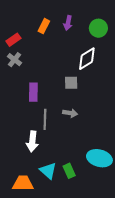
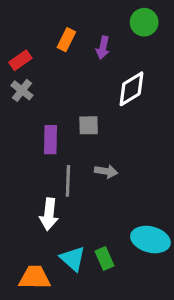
purple arrow: (68, 23) -> (103, 48), moved
green circle: (98, 28) -> (144, 22), moved
gray square: (71, 83) -> (89, 125), moved

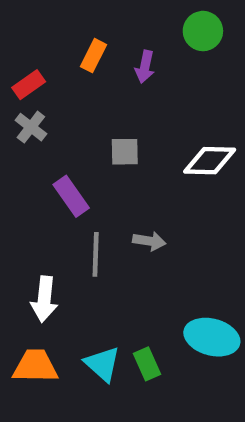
white diamond: (131, 89) -> (210, 161), moved, turned 33
gray square: (89, 125) -> (125, 152), moved
purple rectangle: (51, 140) -> (71, 196), turned -36
white arrow: (49, 214) -> (44, 299), moved
orange trapezoid: (35, 278) -> (35, 366), moved

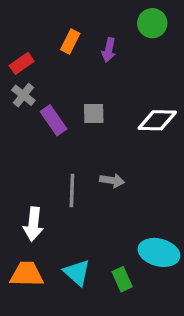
purple rectangle: (71, 196) -> (54, 120), moved
green rectangle: (147, 364) -> (122, 279), moved

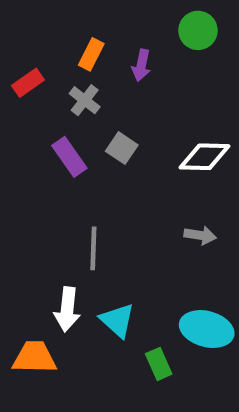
gray cross: (23, 95) -> (85, 100), moved
gray square: (94, 114) -> (122, 148), turned 35
gray arrow: (112, 180) -> (200, 235), moved
white arrow: (33, 224) -> (67, 309), moved
cyan triangle: (77, 273) -> (117, 320), moved

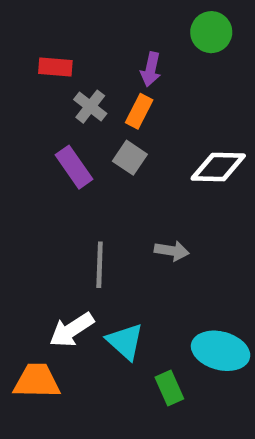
orange rectangle: (91, 54) -> (139, 111), moved
red rectangle: (28, 83) -> (55, 67), moved, turned 40
gray arrow: (200, 235) -> (172, 251), moved
white arrow: (67, 309) -> (72, 330), turned 51

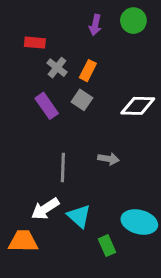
purple arrow: (151, 69) -> (95, 25), moved

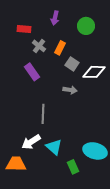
green circle: (133, 21) -> (86, 26), moved
purple arrow: (95, 25) -> (55, 18), moved
gray square: (82, 100) -> (72, 64), moved
gray arrow: (108, 159) -> (70, 90), moved

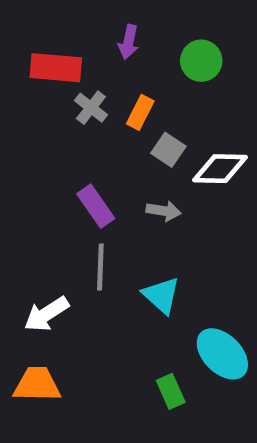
red rectangle: (24, 29) -> (56, 68), size x1.5
purple rectangle: (32, 72) -> (96, 206), moved
white arrow: (31, 142) -> (46, 314), moved
cyan triangle: (54, 147) -> (161, 295), moved
cyan ellipse: (95, 151) -> (222, 354), turned 30

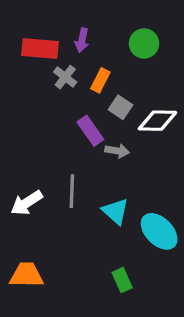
purple arrow: (128, 42) -> (82, 40), moved
purple rectangle: (96, 206) -> (90, 131), moved
white arrow: (46, 314) -> (27, 203), moved
cyan ellipse: (222, 354) -> (159, 231), moved

